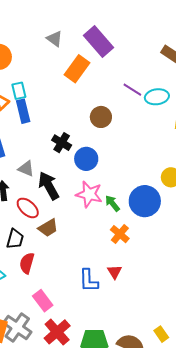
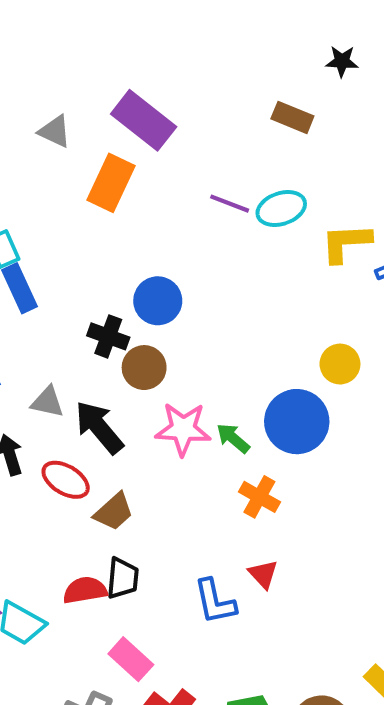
brown circle: (101, 117) -> (144, 368), moved
blue circle: (86, 159) -> (158, 301), moved
black trapezoid: (15, 239) -> (123, 578), moved
red semicircle: (27, 263) -> (85, 590), turned 75

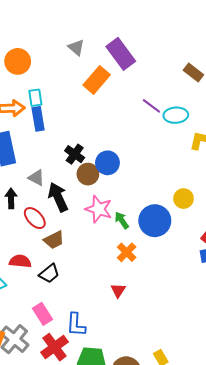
blue circle: (158, 301) -> (107, 163), moved
black trapezoid: (123, 578) -> (49, 273), turned 30
red semicircle: (85, 590) -> (20, 261), moved
blue L-shape: (215, 602) -> (76, 325), moved

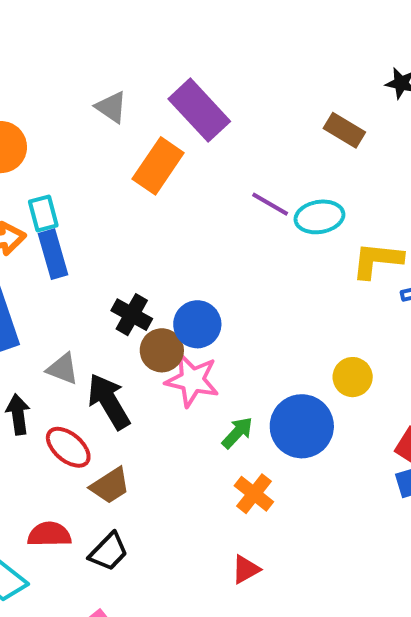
pink star: (99, 209) -> (192, 380), moved
green arrow: (122, 220) -> (237, 433), turned 84
red triangle: (118, 290) -> (246, 569), turned 35

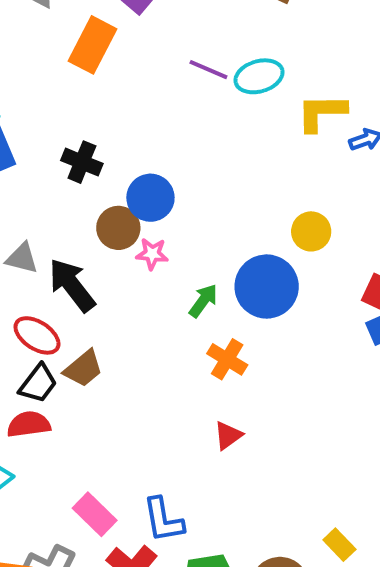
black cross: (132, 315) -> (82, 162), moved
pink star: (192, 380) -> (152, 254), size x0.6
black trapezoid: (108, 552) -> (38, 384), moved

